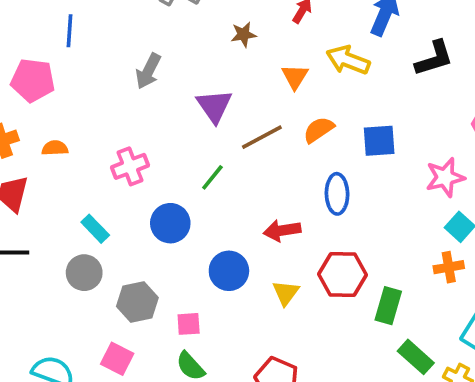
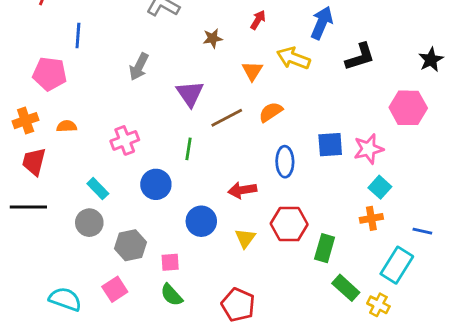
blue square: (379, 141) -> (330, 145), moved
green line: (212, 177) -> (189, 149), turned -30
pink square: (117, 359) -> (115, 289), turned 30

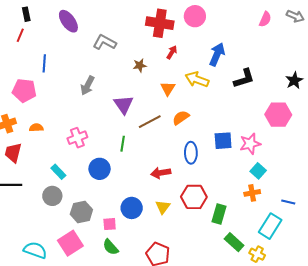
blue circle: (201, 221) -> (132, 208), moved
pink square: (115, 289) -> (70, 243), size x1.4

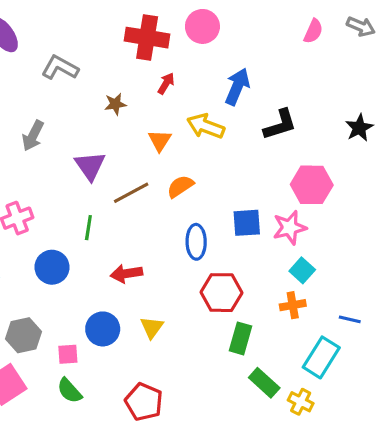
pink hexagon: (278, 115) -> (312, 185), moved
red arrow: (161, 173) -> (126, 274), moved
red hexagon: (194, 197) -> (221, 293), moved

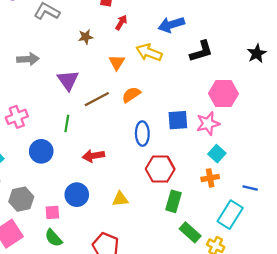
blue arrow: (237, 87) -> (171, 25), turned -130
gray arrow: (33, 136) -> (28, 59), turned -120
yellow triangle: (152, 327) -> (120, 199), moved, turned 48

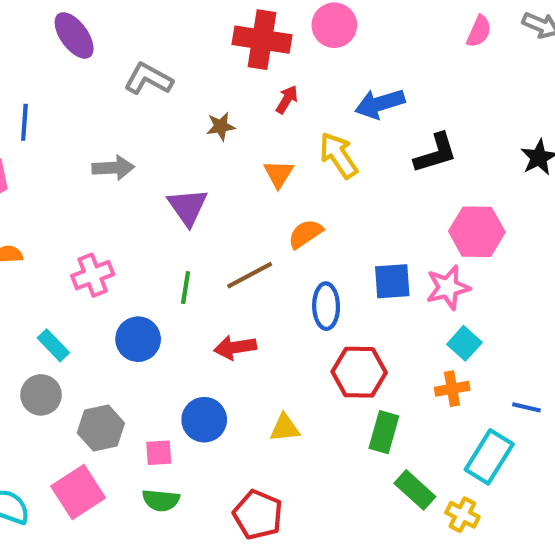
yellow arrow: (149, 52) -> (338, 155), turned 35
brown line: (97, 99) -> (250, 275), moved
green semicircle: (53, 238) -> (161, 500), turned -42

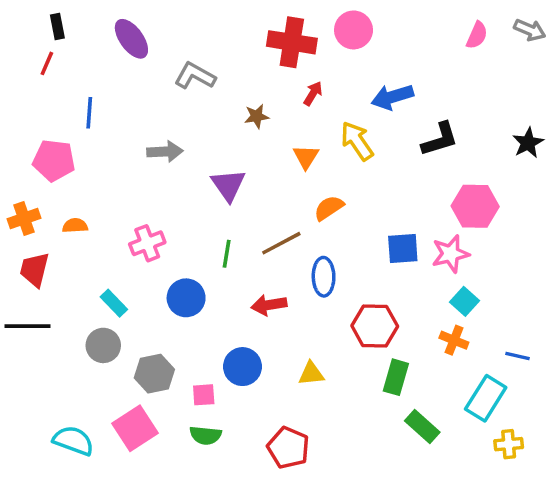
blue ellipse: (326, 306) -> (324, 277), moved
orange cross: (452, 389) -> (454, 340), turned 32
yellow cross: (462, 515) -> (509, 444), moved, turned -32

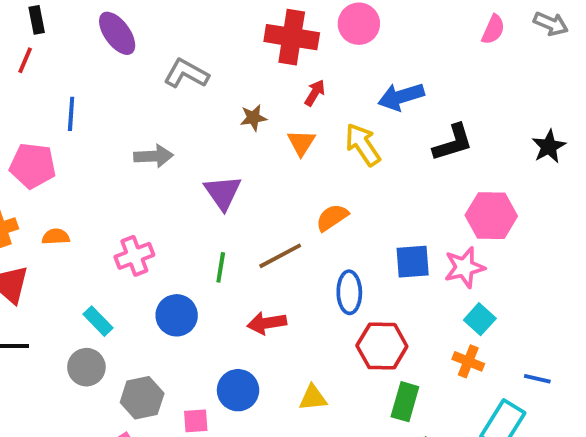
orange triangle: (306, 157) -> (301, 143), moved
blue ellipse: (324, 277) -> (349, 292), moved

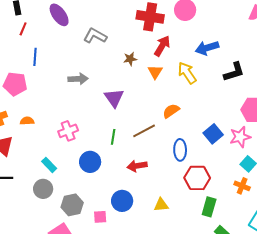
red line: (25, 60) -> (23, 29), moved
red arrow: (315, 93) -> (162, 46), size x1.5
blue square: (413, 262) -> (213, 134), turned -36

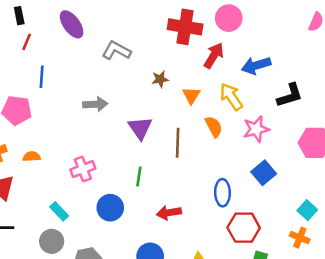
red arrow: (162, 46) -> (214, 56), moved
orange semicircle: (171, 111) -> (214, 127), moved, turned 96
brown line: (144, 131) -> (178, 143), moved, turned -60
pink star: (240, 137) -> (256, 129), moved

